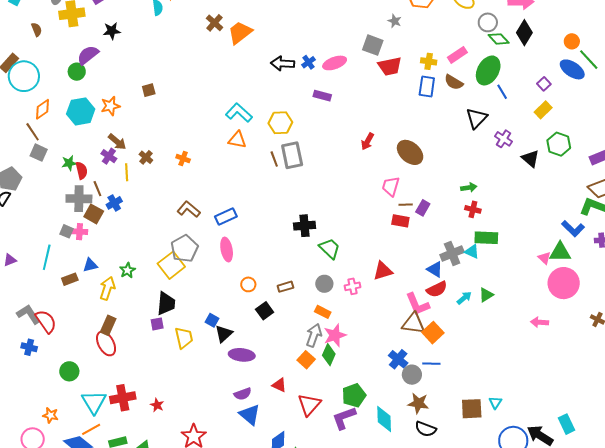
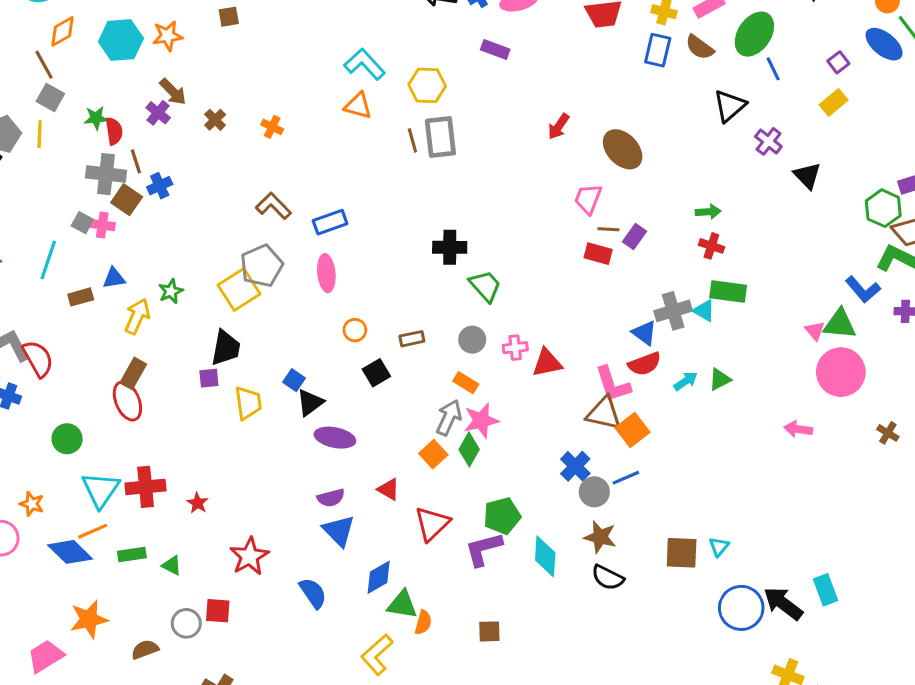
green hexagon: (559, 144) -> (883, 208), moved
yellow line: (127, 172) -> (40, 134), moved
red triangle: (383, 271) -> (547, 363), moved
blue line: (431, 364) -> (626, 478), turned -30

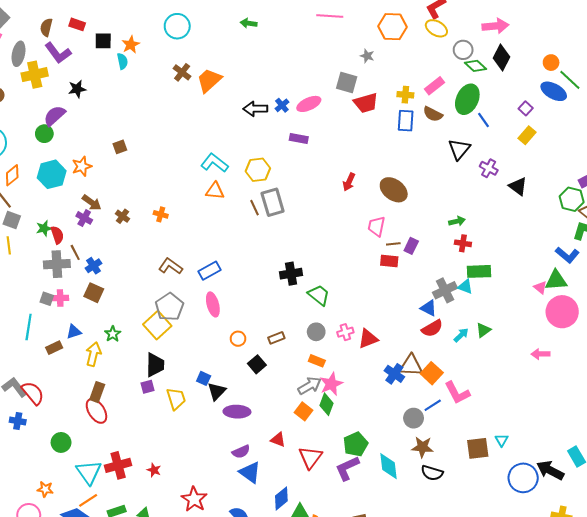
brown square: (127, 200) -> (94, 293), moved
pink L-shape: (613, 384) -> (457, 393), moved
gray arrow: (449, 418) -> (310, 386), turned 45
blue cross: (575, 466) -> (394, 374), moved

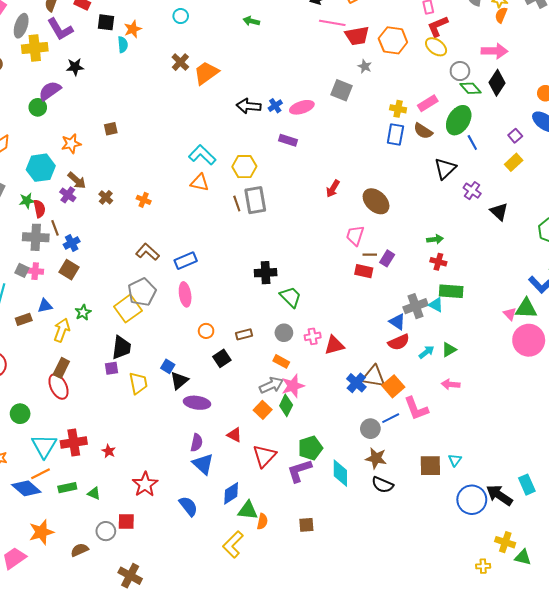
cyan circle: (177, 26) -> (181, 16), size x0.6
red trapezoid: (366, 103) -> (357, 36), moved
cyan hexagon: (52, 174) -> (41, 168), moved
pink arrow: (541, 354) -> (451, 384), moved
purple semicircle: (241, 452) -> (197, 443), turned -60

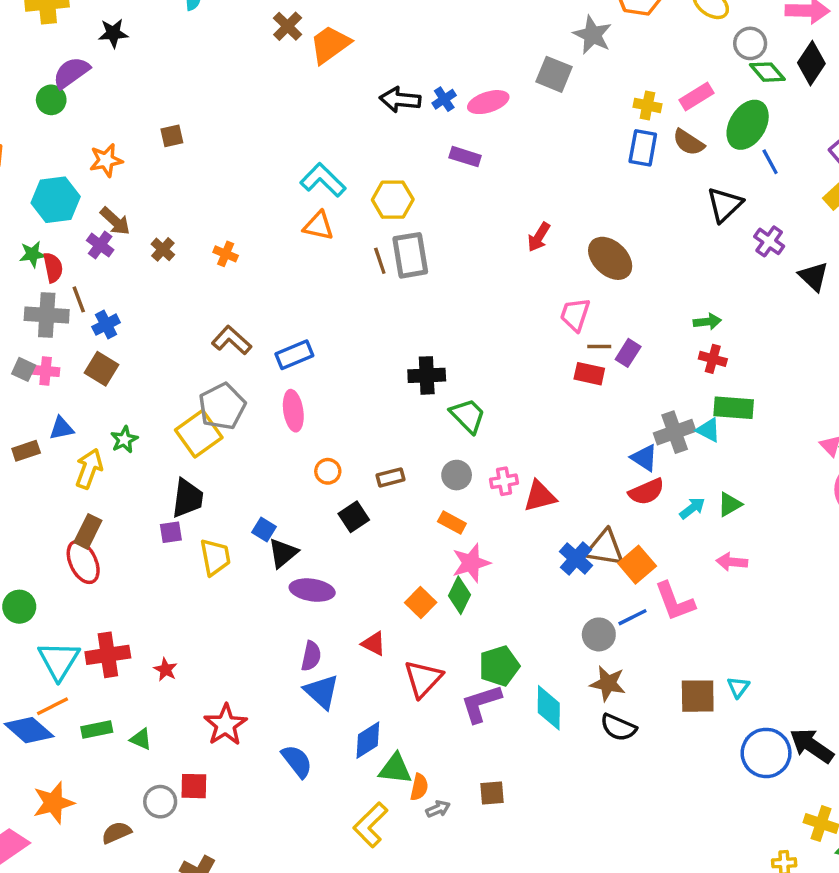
gray star: (365, 66) -> (593, 35), size x1.6
gray arrow: (271, 385) -> (438, 809), moved, size x0.6

